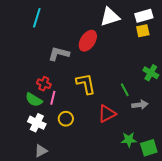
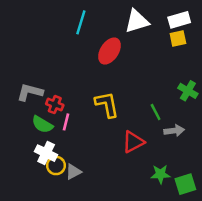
cyan line: (37, 18) -> (81, 22), moved
gray L-shape: (59, 54) -> (30, 92), moved
yellow circle: (66, 119) -> (56, 165), moved
gray triangle: (41, 151) -> (73, 172), moved

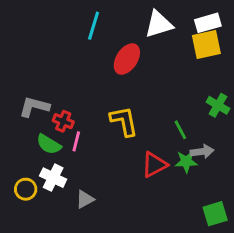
yellow square: (178, 39) -> (206, 45), size x1.5
yellow circle: (56, 165) -> (26, 189), moved
green star: (160, 174) -> (186, 162), moved

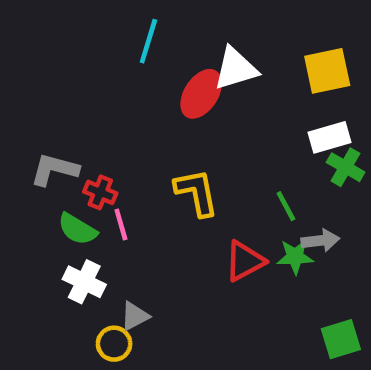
white rectangle: (208, 23) -> (329, 137), moved
white triangle: (159, 24) -> (236, 69), moved
pink line: (76, 141) -> (121, 224), turned -30
yellow circle: (26, 189) -> (114, 344), moved

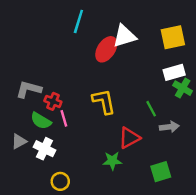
green star: (295, 257) -> (112, 161), moved
gray triangle: (135, 316) -> (19, 141), moved
green square: (341, 339) -> (161, 172), moved

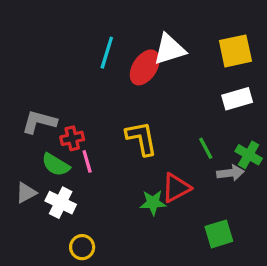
cyan line: (78, 21) -> (107, 53), moved
green cross: (183, 88) -> (249, 155), moved
red cross: (53, 101) -> (72, 138), turned -35
green star: (112, 161) -> (153, 203), moved

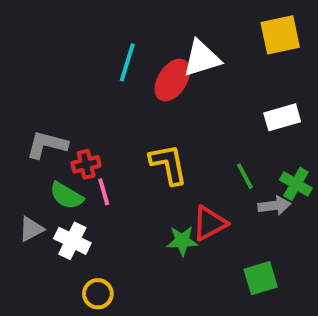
yellow square: (235, 51) -> (280, 35), moved

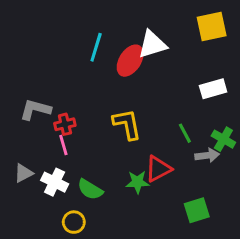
pink line: (104, 192) -> (63, 145), moved
green semicircle: (66, 196) -> (90, 189), moved

